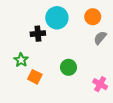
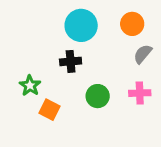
black cross: (38, 34) -> (71, 61), moved
pink cross: (100, 84) -> (140, 93), moved, turned -32

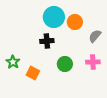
orange circle: (132, 24) -> (75, 22), moved
green star: (30, 86) -> (13, 62), moved

